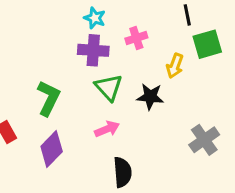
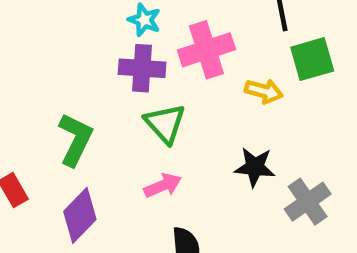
pink cross: (136, 38) -> (206, 50), size x1.6
yellow arrow: (175, 66) -> (264, 91), turned -95
black star: (150, 97) -> (255, 167), moved

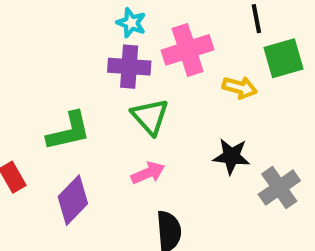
green L-shape: (75, 139) -> (69, 131), turned 51

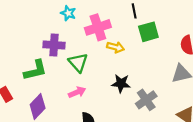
purple cross: (129, 67) -> (54, 45), moved
yellow arrow: (240, 87) -> (115, 47), moved

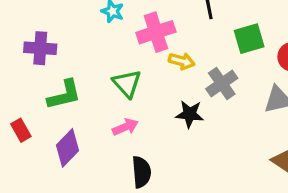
green square: (148, 32) -> (249, 39), moved
purple cross: (54, 45) -> (40, 48), moved
gray cross: (146, 100) -> (222, 84), moved

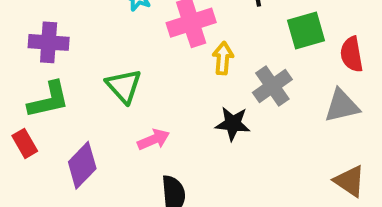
yellow arrow: (182, 61) -> (223, 58), turned -100
green triangle: (127, 84) -> (124, 86), moved
green L-shape: (64, 95) -> (49, 100), moved

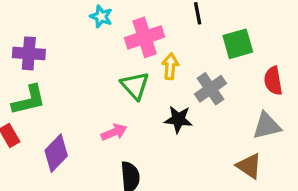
red semicircle: (352, 54) -> (273, 81), moved
green triangle: (124, 86) -> (135, 86), moved
gray triangle: (342, 106) -> (267, 126), moved
brown triangle: (350, 181) -> (249, 166), moved

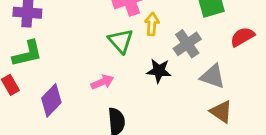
red semicircle: (273, 81) -> (242, 37), turned 70
gray triangle: (267, 126) -> (213, 76), moved, turned 32

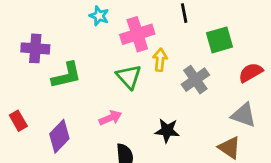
green L-shape: (27, 54) -> (66, 75), moved
black star: (159, 71) -> (167, 131), moved
gray triangle: (213, 76) -> (244, 115), moved

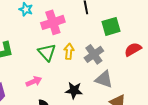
yellow arrow: (160, 60) -> (69, 51), moved
gray triangle: (244, 115) -> (104, 79), moved

